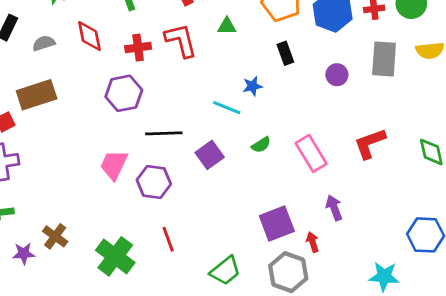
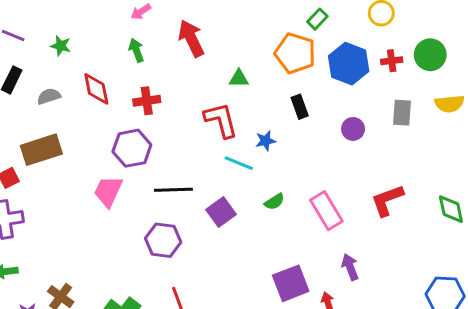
red L-shape: (181, 40) -> (221, 120), moved
gray rectangle: (384, 59) -> (402, 113), size x0.7
pink trapezoid: (114, 165) -> (108, 191), moved

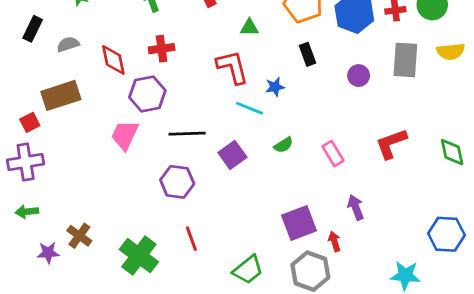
red diamond: (96, 89) -> (113, 60), moved
gray rectangle: (402, 113) -> (405, 60), size x1.4
pink rectangle: (326, 211) -> (333, 154), size x0.7

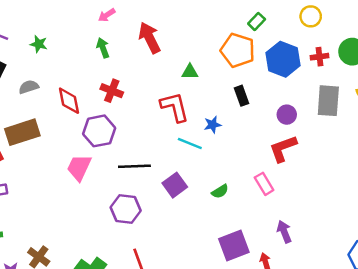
red cross: (162, 49) -> (112, 91), turned 30
red L-shape: (391, 144) -> (283, 149), moved
green semicircle: (283, 145) -> (220, 191), moved

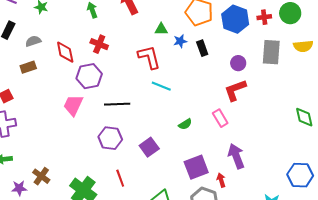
blue star: (212, 125) -> (180, 41), moved
brown rectangle: (22, 132) -> (28, 67), moved, size x0.6
purple square: (175, 185) -> (149, 147), moved
purple arrow: (284, 232) -> (236, 156), size x1.4

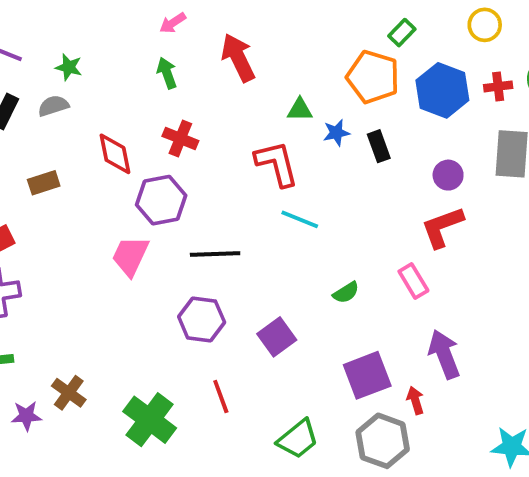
gray semicircle: (33, 41) -> (53, 106), moved

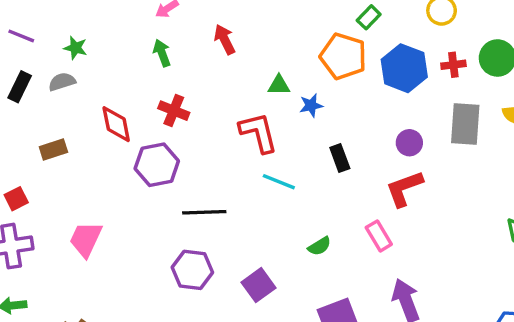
red arrow: (238, 58) -> (225, 39), size x0.7
black rectangle: (379, 146) -> (340, 158), moved
pink trapezoid: (130, 256) -> (86, 239), moved

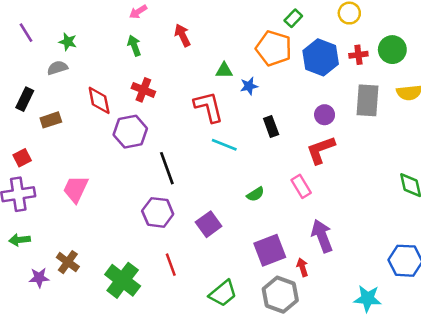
purple line: (21, 36) -> (26, 33), turned 36
black rectangle: (20, 87) -> (25, 99), moved
black line: (204, 212) -> (167, 168), turned 72

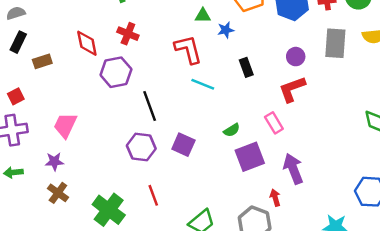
gray semicircle: (57, 68) -> (16, 13), moved
purple square: (209, 224) -> (183, 145), moved, turned -30
purple square: (270, 250) -> (250, 157), moved
purple star: (39, 278) -> (54, 162), moved

